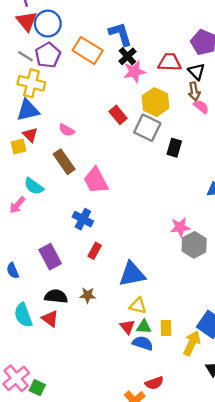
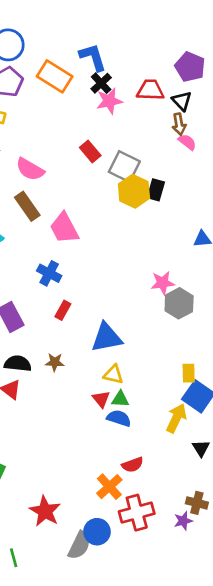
yellow hexagon: (156, 102) -> (134, 191), moved
pink semicircle: (67, 130) -> (30, 169), size x1.5
yellow rectangle: (166, 328) -> (189, 373), moved

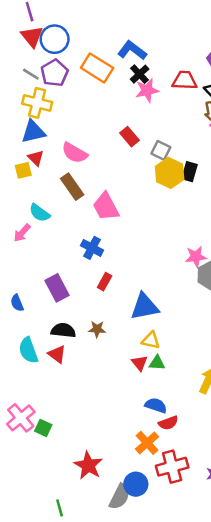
blue L-shape: (93, 57) -> (132, 50), turned -36
gray square: (124, 167) -> (161, 150), size x0.7
blue semicircle: (119, 418) -> (156, 405), moved

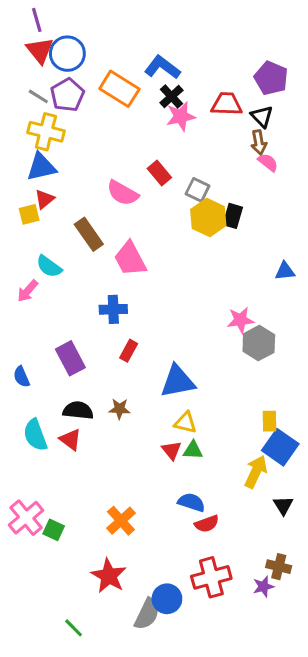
pink semicircle: (75, 153) -> (123, 193), moved
red triangle: (36, 158) -> (44, 199), turned 36
blue cross: (92, 248) -> (113, 309), turned -30
orange cross: (147, 443) -> (121, 521), moved
green line: (60, 508) -> (74, 628), turned -30

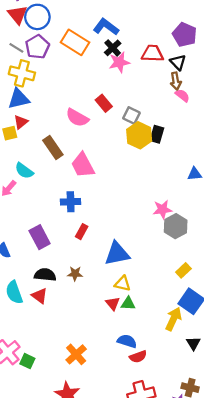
yellow rectangle: (270, 421) -> (183, 270), moved, turned 48

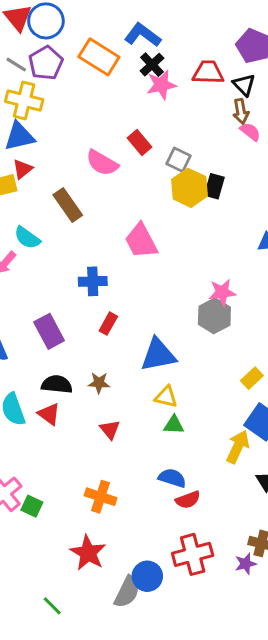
pink trapezoid: (83, 165) -> (141, 241), moved
gray hexagon: (176, 226) -> (214, 316), moved
red triangle: (113, 303) -> (110, 430), moved
orange cross: (76, 354) -> (101, 497), turned -30

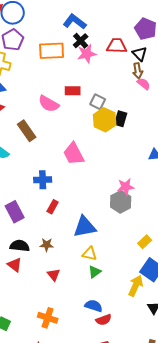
orange rectangle: (99, 57) -> (52, 51), moved, turned -35
red rectangle: (140, 143) -> (73, 91), turned -49
green triangle: (174, 425) -> (95, 272), turned -40

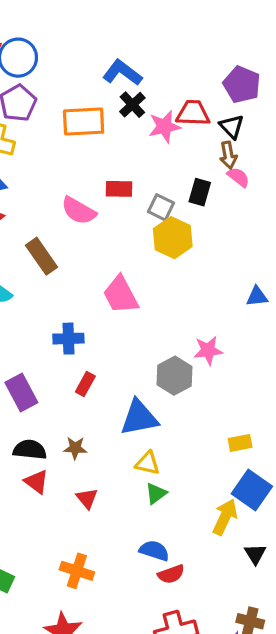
pink star: (87, 54) -> (164, 127), moved
black rectangle: (121, 119) -> (200, 192), moved
gray hexagon: (121, 202) -> (174, 376), moved
yellow rectangle: (145, 242) -> (240, 443), turned 32
red triangle: (15, 265) -> (36, 482), moved

